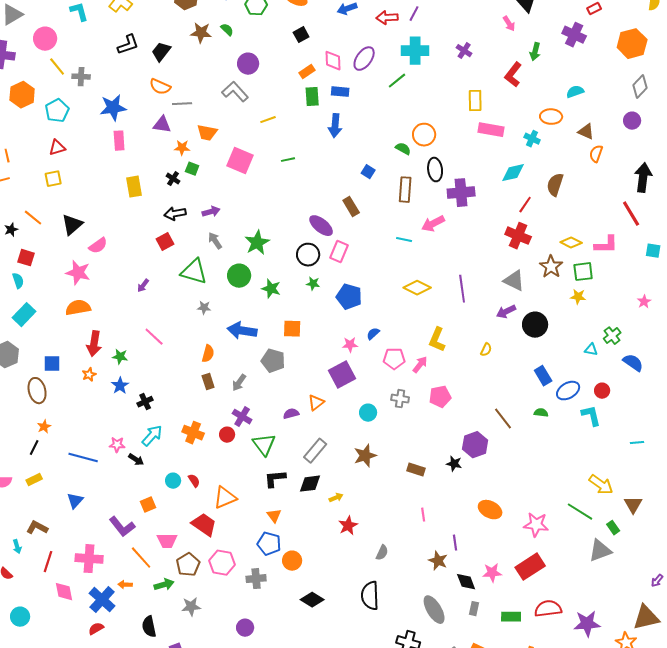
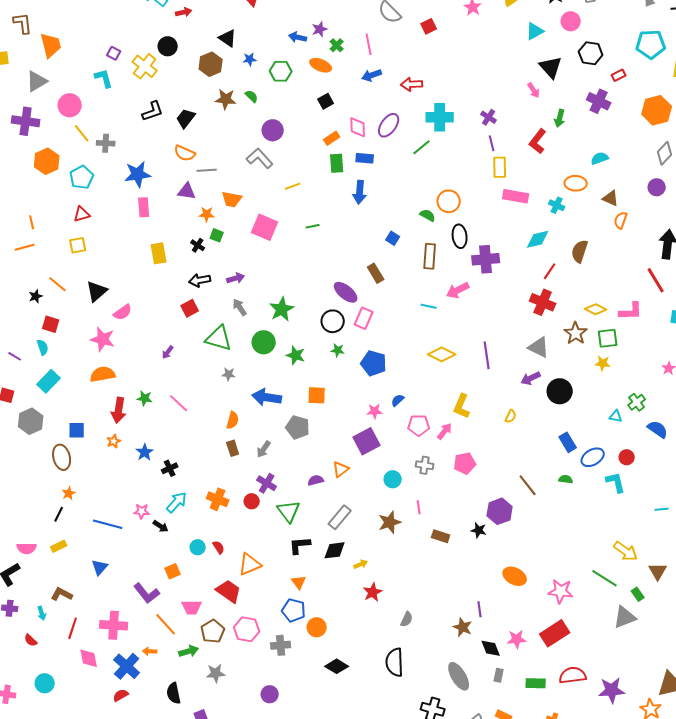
purple line: (414, 14) -> (492, 143), moved, turned -42
green star: (120, 357) -> (145, 398), moved
pink line: (423, 515) -> (419, 507), moved

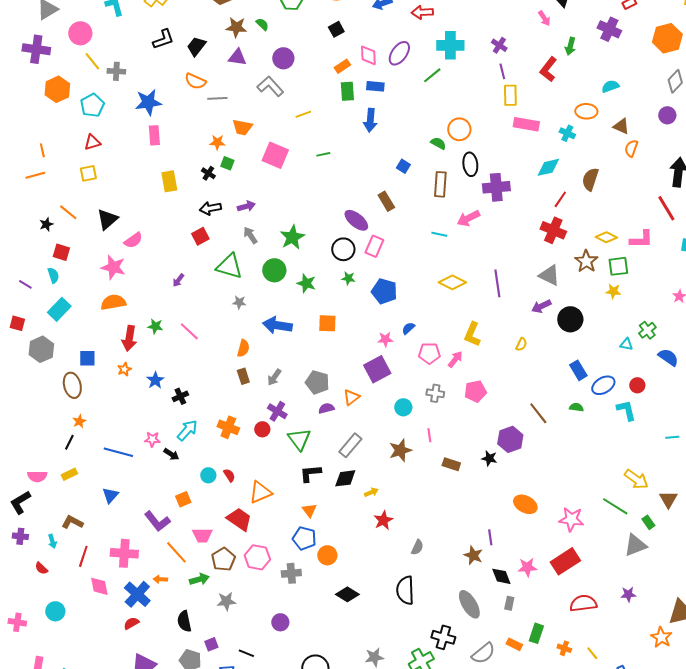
purple triangle: (187, 191) -> (237, 57), moved
gray pentagon: (298, 427) -> (317, 382), moved
green rectangle: (536, 683) -> (536, 633), moved, turned -72
purple star: (612, 690) -> (628, 594), moved, size x0.6

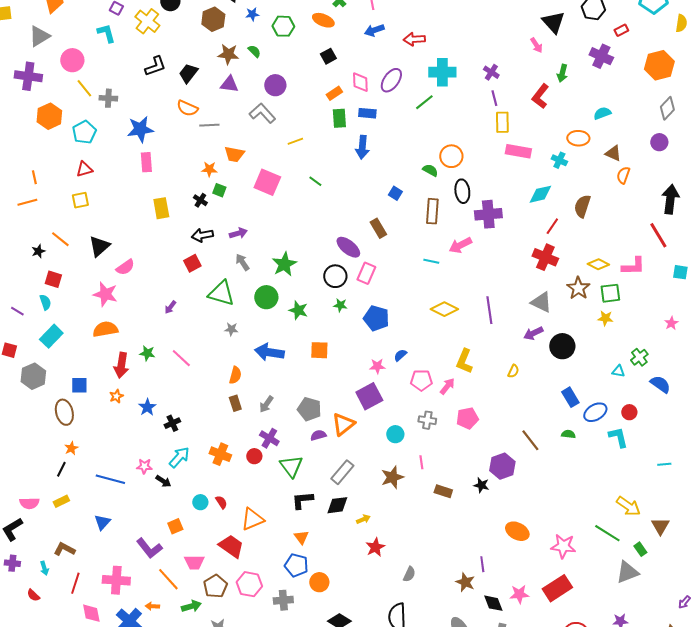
green line: (323, 154) -> (315, 181), turned 48
orange triangle: (351, 397) -> (343, 424), size x1.4

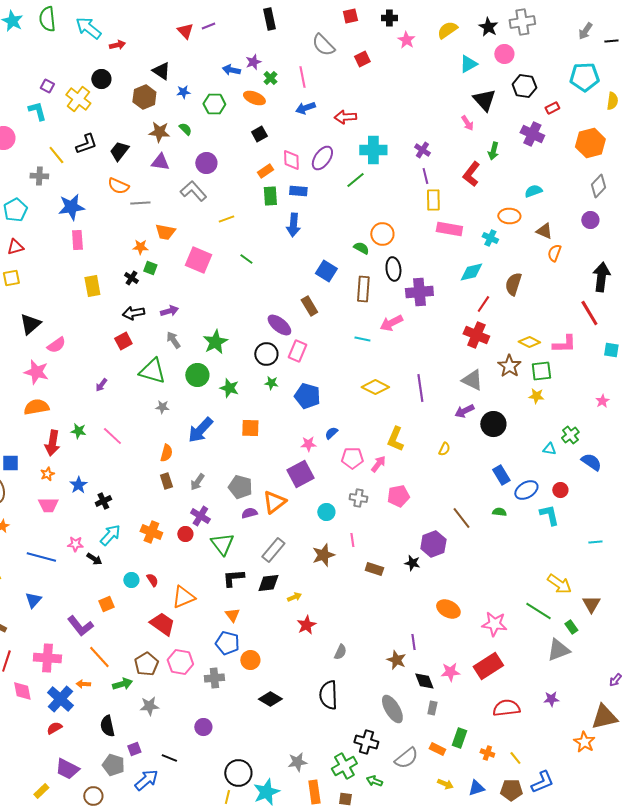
yellow line: (84, 88) -> (56, 155), moved
blue square: (395, 193) -> (326, 271), size x1.5
blue arrow: (269, 352) -> (200, 430), turned -56
pink trapezoid: (194, 562) -> (48, 505), moved

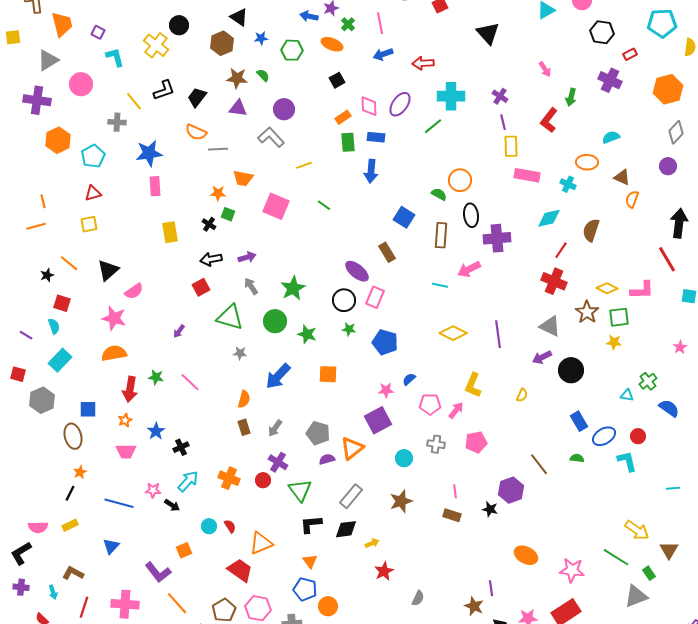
purple square: (47, 86) -> (98, 32), moved
black triangle: (484, 100) -> (488, 33), moved
pink line: (352, 540) -> (455, 491), moved

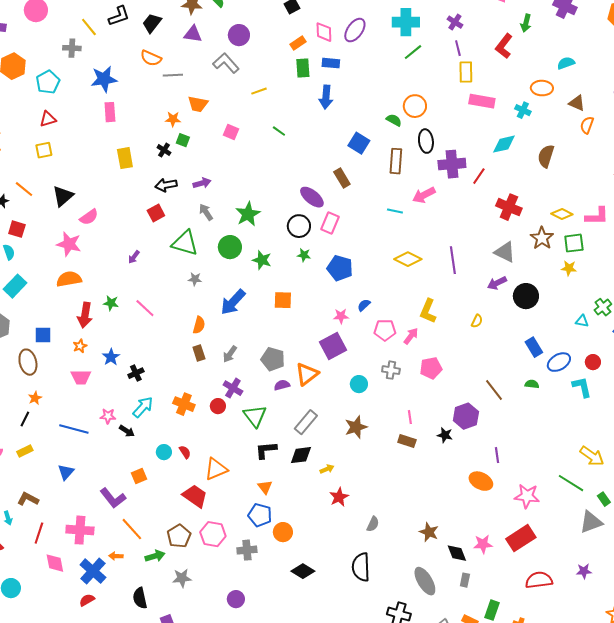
green line: (433, 126) -> (413, 52), moved
pink square: (276, 206) -> (231, 132), size x0.6
red line: (561, 250) -> (479, 176), moved
purple line: (491, 588) -> (497, 455), moved

